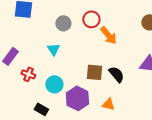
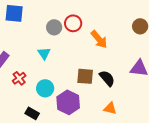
red circle: (91, 19) -> (73, 23), moved
red cross: (28, 74) -> (19, 78), turned 32
orange triangle: (108, 104) -> (110, 108), moved

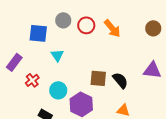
blue square: (14, 13) -> (38, 33), moved
gray circle: (54, 27) -> (63, 20), moved
orange arrow: (99, 39) -> (112, 28), moved

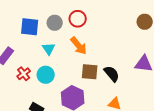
gray circle: (63, 20) -> (55, 23), moved
orange arrow: (112, 28) -> (79, 46), moved
cyan circle: (58, 90) -> (46, 75), moved

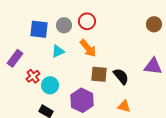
cyan triangle: (49, 49) -> (58, 51), turned 40
cyan circle: (46, 75) -> (50, 85), moved

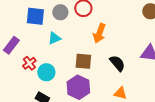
orange arrow: (88, 48) -> (99, 33), moved, turned 60
brown square: (99, 74) -> (83, 61), moved

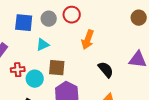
brown square: (83, 61) -> (57, 68), moved
red cross: (29, 63) -> (18, 70), turned 32

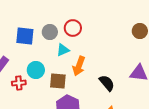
orange arrow: (88, 40) -> (79, 66), moved
cyan triangle: (43, 45) -> (63, 50), moved
cyan circle: (35, 79) -> (36, 70), moved

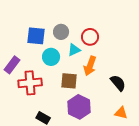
red circle: (73, 28) -> (90, 37), moved
cyan circle: (36, 70) -> (51, 57), moved
red cross: (19, 83) -> (30, 83), size x1.6

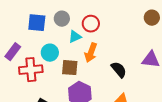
cyan circle: (51, 57) -> (50, 53), moved

